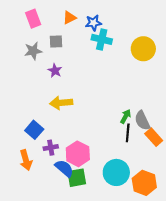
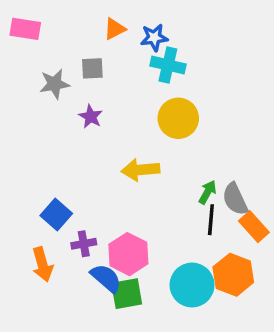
pink rectangle: (33, 19) -> (25, 29), moved, turned -60
yellow circle: (143, 49) -> (178, 118), moved
yellow arrow: (61, 103) -> (140, 170), moved
orange hexagon: (144, 183) -> (233, 275), moved

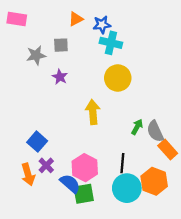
yellow arrow: (140, 170) -> (93, 112), turned 90
black line: (211, 220) -> (122, 163), moved
purple cross: (84, 244) -> (46, 165), moved, turned -35

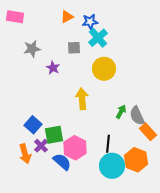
cyan cross: (111, 43) -> (98, 38), turned 36
gray square: (61, 45) -> (74, 48), moved
green square: (84, 194) -> (54, 135), moved

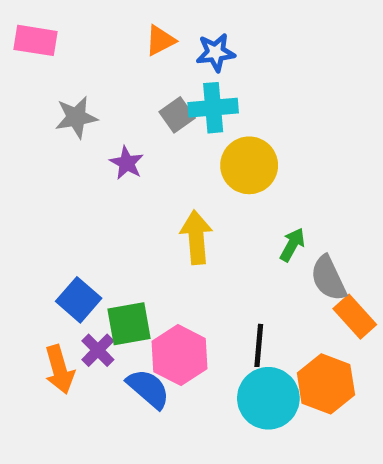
cyan cross: (98, 38) -> (213, 108), moved, turned 36
gray square: (74, 48) -> (177, 115), turned -32
green arrow: (121, 112) -> (292, 245), moved

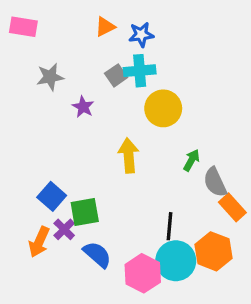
pink hexagon: (179, 355) -> (143, 273), moved
orange arrow: (59, 369) -> (39, 242), turned 40

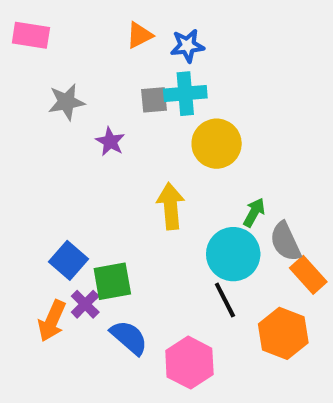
gray square: (116, 75) -> (154, 100), turned 30
black line: (169, 226) -> (225, 300), turned -32
cyan circle: (176, 261) -> (233, 254), moved

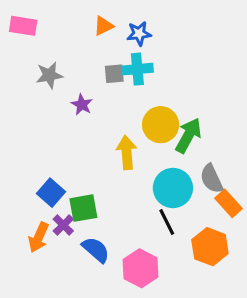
yellow circle: (217, 144) -> (161, 125), moved
green arrow: (254, 212) -> (188, 135), moved, size x1.6

